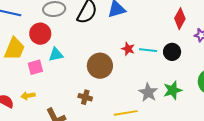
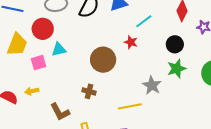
cyan line: (148, 50) -> (144, 21), moved, turned -42
green star: (173, 90) -> (177, 69), moved

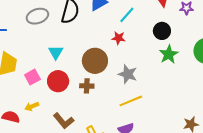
red circle: (43, 29) -> (58, 81), moved
cyan triangle: (59, 49) -> (56, 52), moved, turned -35
gray star: (152, 85) -> (128, 74), moved
brown cross: (89, 91) -> (87, 86), moved

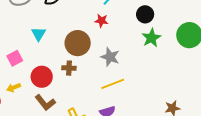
red circle: (58, 81) -> (42, 77), moved

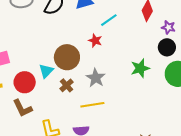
black circle: (145, 14) -> (167, 47), moved
cyan triangle: (38, 34) -> (46, 71), moved
brown cross: (69, 68) -> (67, 85), moved, turned 32

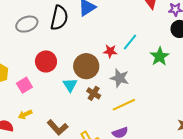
cyan line: (109, 20) -> (130, 42), moved
red star: (95, 41) -> (110, 51), moved
red circle: (25, 82) -> (46, 61), moved

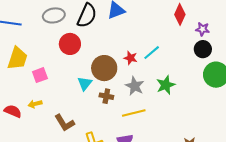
green star: (160, 56) -> (166, 85), moved
red circle: (46, 61) -> (70, 44), moved
brown cross: (94, 93) -> (106, 96), turned -32

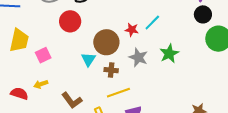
yellow line: (134, 113) -> (118, 93), moved

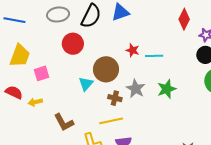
cyan line: (152, 22) -> (154, 56), turned 36
red star: (132, 30) -> (133, 50), moved
brown cross: (111, 70) -> (115, 98), moved
red semicircle: (19, 94) -> (14, 92), moved

